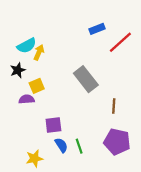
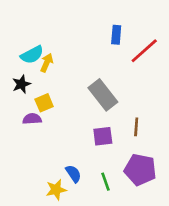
blue rectangle: (97, 29) -> (116, 35), turned -64
purple square: (53, 125) -> (103, 136), moved
green line: (79, 146) -> (105, 182), moved
yellow star: (34, 158) -> (56, 190), moved

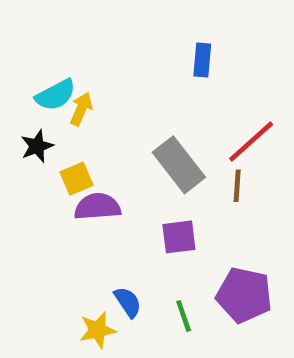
red line: (144, 51) -> (251, 141), moved
purple semicircle: (32, 119) -> (97, 207), moved, size x1.4
brown line: (136, 127) -> (237, 186), moved

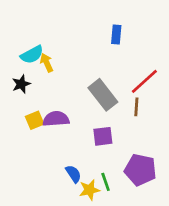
yellow arrow: (81, 109) -> (47, 63), turned -48
yellow square: (77, 179) -> (35, 120), moved
yellow star: (97, 330) -> (89, 190), moved

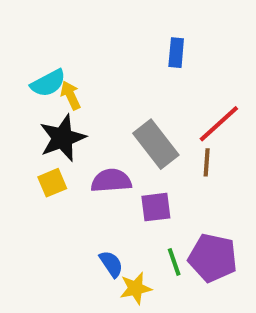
black star: (21, 84) -> (62, 138), moved, size x1.6
purple semicircle: (56, 119) -> (111, 181), moved
green line: (106, 182) -> (174, 262), moved

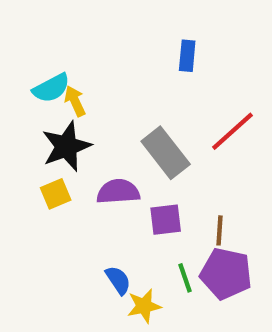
brown line: (207, 162) -> (220, 230), moved

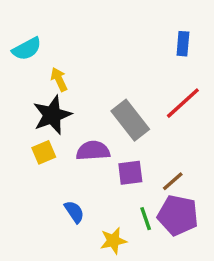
blue rectangle: (187, 56) -> (183, 44), moved
cyan semicircle: (51, 88) -> (27, 49), moved
brown line: (220, 230) -> (173, 181), turned 45
blue semicircle: (118, 280) -> (74, 212), moved

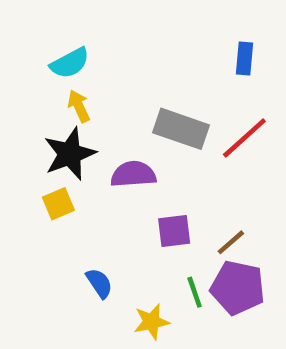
cyan semicircle: (27, 49) -> (70, 63), moved
gray rectangle: (130, 120) -> (181, 129), moved, turned -33
purple semicircle: (93, 151) -> (133, 174), moved

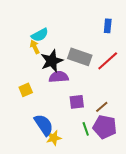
cyan semicircle: (70, 63) -> (40, 35), moved
black star: (70, 154) -> (52, 61), moved
blue semicircle: (99, 283) -> (44, 125), size x1.6
yellow star: (151, 322) -> (54, 138), moved

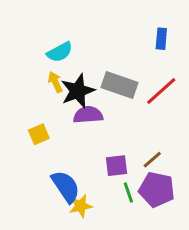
yellow arrow: (35, 47) -> (55, 82), moved
purple square: (77, 102) -> (116, 166), moved

